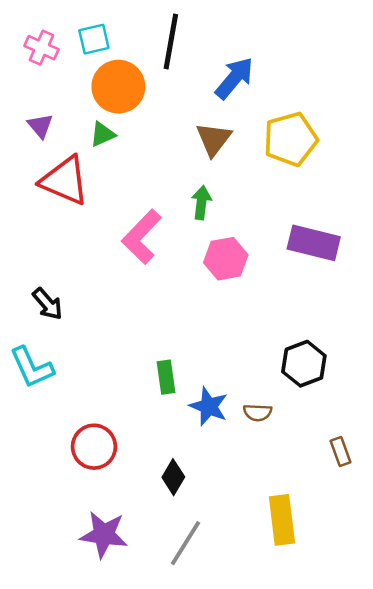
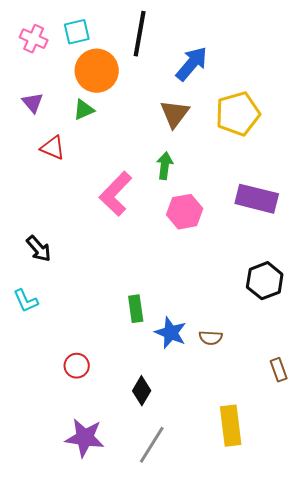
red triangle: (65, 181) -> (53, 148), size x0.6
black hexagon: (304, 364) -> (265, 281), moved
cyan L-shape: (32, 367) -> (26, 301), size x0.7
red circle: (94, 447) -> (77, 366), size x0.7

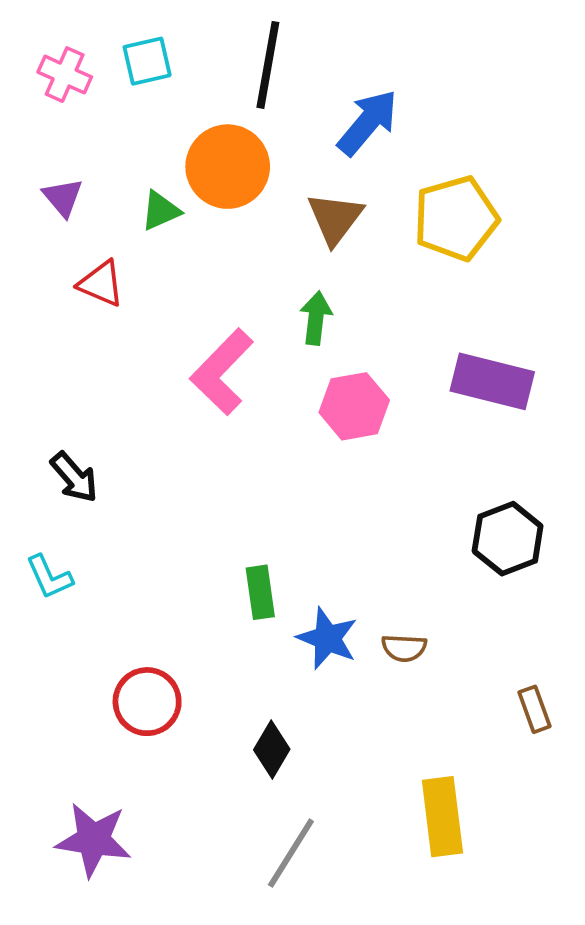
orange circle: (97, 71) -> (228, 167), moved
red circle: (77, 366) -> (147, 702), size x1.4
purple star: (85, 438) -> (93, 840), moved

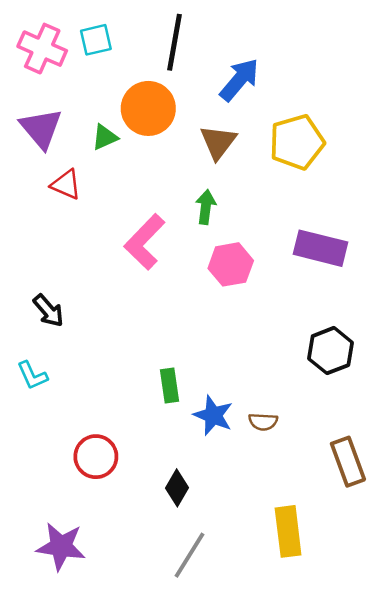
pink cross: (65, 75) -> (42, 49), size x1.4
purple triangle: (63, 197) -> (41, 128), size x1.6
brown rectangle: (534, 709) -> (348, 462), size x1.6

